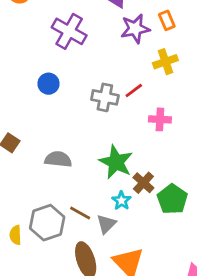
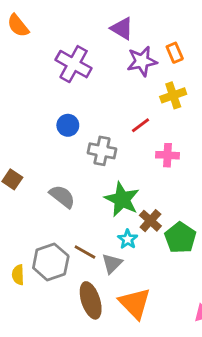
blue circle: (48, 84) -> (68, 125), moved
gray cross: (105, 97) -> (102, 151), moved
gray semicircle: (58, 159) -> (62, 196), turned 32

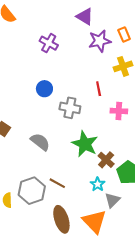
purple cross: (74, 64) -> (49, 43), size x0.7
red line: (140, 125) -> (99, 89), turned -64
cyan star: (128, 239) -> (98, 184), moved
gray triangle: (112, 263) -> (112, 200), moved

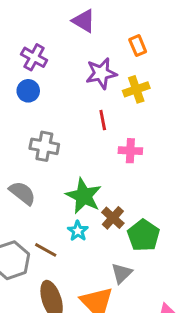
purple star: (100, 41) -> (101, 73), moved
blue circle: (44, 89) -> (28, 91), moved
gray cross: (70, 108) -> (44, 146), moved
cyan star: (98, 184) -> (78, 231), moved

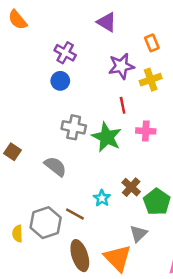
green star: (84, 196) -> (107, 137), moved

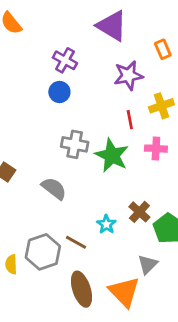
purple triangle: (107, 22) -> (112, 26), size x1.4
yellow cross: (151, 80) -> (161, 106), moved

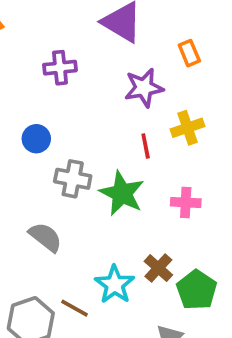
purple cross: (65, 60) -> (60, 68), turned -35
blue circle: (59, 92) -> (36, 139), moved
pink cross: (156, 149) -> (186, 202), moved
cyan star: (106, 224) -> (115, 284), size x1.5

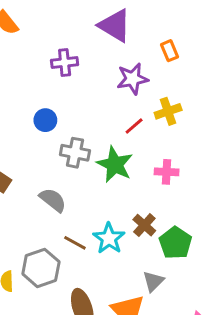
red line: (146, 146) -> (134, 126), turned 60
brown line: (75, 308) -> (75, 243), moved

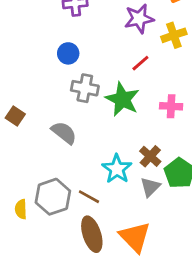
yellow cross: (168, 111) -> (174, 35), moved
blue circle: (45, 120) -> (68, 53), moved
brown line: (75, 243) -> (89, 197), moved
gray triangle: (153, 281) -> (150, 187), moved

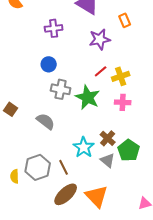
yellow cross: (174, 35) -> (121, 76), moved
gray triangle: (150, 187) -> (108, 160), turned -35
brown line: (89, 197) -> (64, 167), turned 35
brown ellipse: (92, 234) -> (66, 194), turned 65

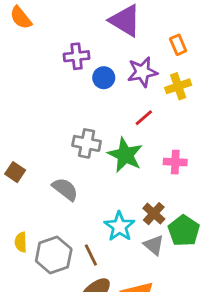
blue circle: (49, 64) -> (104, 78), moved
yellow cross: (121, 76) -> (178, 86), moved
yellow semicircle: (15, 176) -> (21, 242), moved

